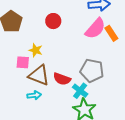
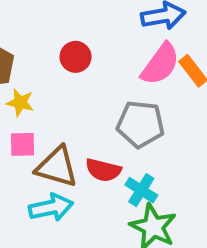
yellow star: (36, 50) -> (20, 103), moved
gray pentagon: (92, 71) -> (140, 124), moved
cyan arrow: (34, 95) -> (51, 207), size x1.5

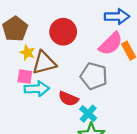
red circle: (76, 57) -> (63, 32), size x1.5
brown triangle: (57, 167) -> (44, 63), moved, turned -40
cyan arrow: (51, 207) -> (37, 89), moved

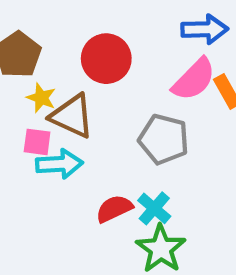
brown triangle: (44, 63) -> (72, 116), turned 40
red semicircle: (68, 99) -> (114, 209), moved, turned 132

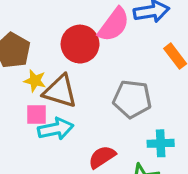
pink semicircle: (194, 79) -> (114, 25), moved
cyan cross: (154, 208) -> (161, 143), moved, turned -35

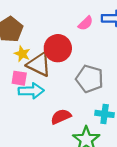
pink semicircle: (114, 25) -> (86, 23), size x0.6
red circle: (80, 44) -> (58, 48), moved

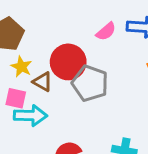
brown triangle: (39, 64) -> (43, 82), size x0.6
gray pentagon: (90, 79) -> (90, 83), moved

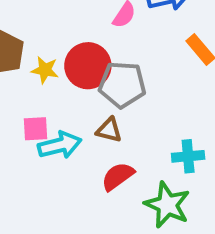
yellow star: (21, 67) -> (45, 70), moved
brown triangle: (43, 82) -> (109, 130), moved

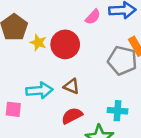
gray pentagon: (122, 85) -> (122, 61), moved
pink square: (36, 129) -> (13, 109), moved

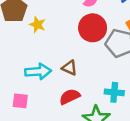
red circle: (65, 44) -> (93, 28), moved
pink square: (13, 109) -> (20, 101), moved

